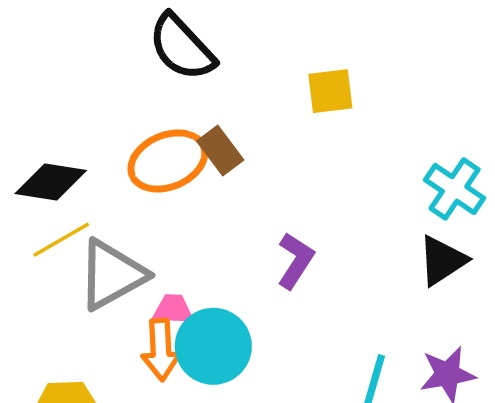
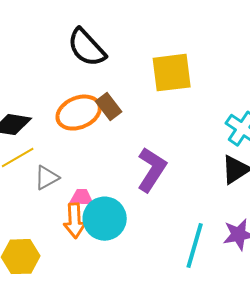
yellow square: (330, 91) -> (172, 73), size x1.5
purple L-shape: (295, 261) -> (152, 170), size x1.4
gray triangle: (112, 275) -> (47, 178), size x0.6

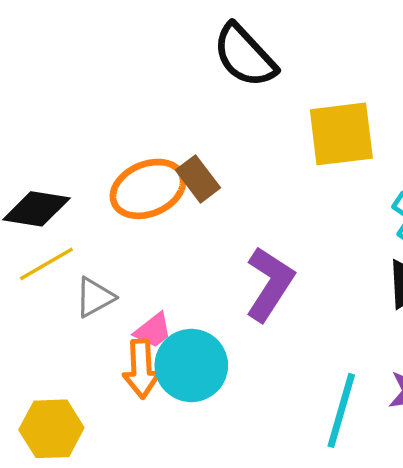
black semicircle: (87, 48) -> (245, 56), moved
yellow square: (172, 73) -> (341, 134), moved
pink trapezoid: (82, 198) -> (153, 330), turned 140

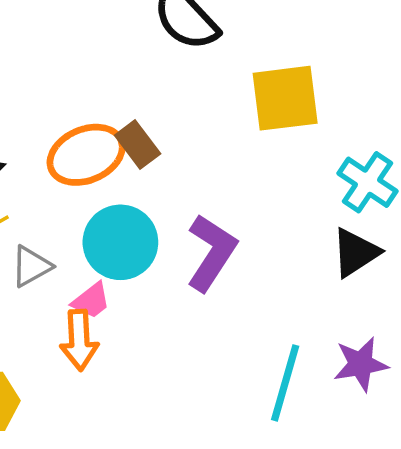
cyan circle: (191, 365) -> (120, 242), moved

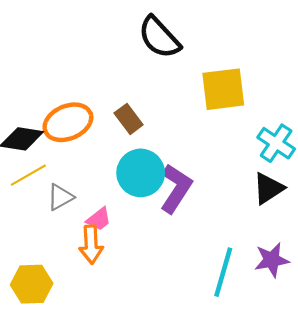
orange ellipse: (86, 155) -> (68, 122), moved
cyan circle: (120, 242) -> (141, 173), moved

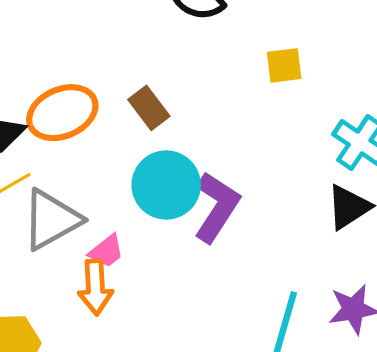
yellow square: (223, 89) -> (284, 65), size x0.6
gray triangle: (60, 197) -> (51, 220), size x1.6

